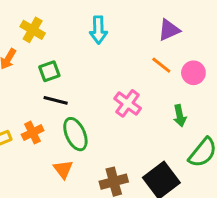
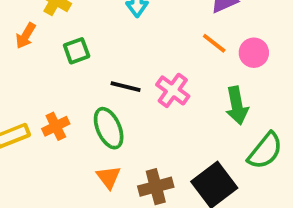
black line: (56, 100) -> (126, 87), moved
green arrow: (180, 116) -> (237, 106), size x1.4
orange triangle: (63, 169) -> (109, 177), moved

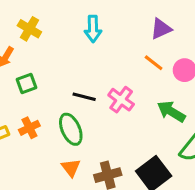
green square: (77, 51) -> (26, 83), moved
green arrow: (237, 106) -> (171, 112), turned 132

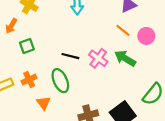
green arrow: (171, 112) -> (125, 58), moved
orange triangle: (71, 168) -> (44, 103), moved

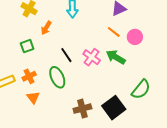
orange arrow: (11, 26) -> (46, 28), moved
black line: (70, 56) -> (66, 55), turned 42
orange triangle: (44, 103) -> (33, 97), moved

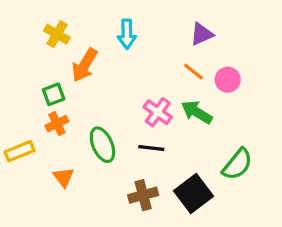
orange arrow: (46, 28) -> (85, 65), size x1.5
black line: (66, 55) -> (151, 148), moved, turned -49
orange cross: (29, 76) -> (57, 124), moved

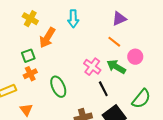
pink circle: (228, 80) -> (135, 57), moved
black line: (151, 148) -> (103, 89), moved, turned 56
orange triangle: (63, 177) -> (26, 110), moved

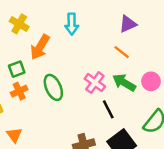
pink circle: (135, 57) -> (151, 81), moved
green ellipse: (58, 87) -> (53, 87), moved

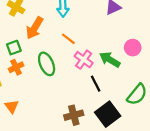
orange line: (122, 52) -> (68, 39), moved
pink circle: (151, 81) -> (133, 48), moved

